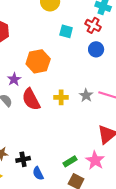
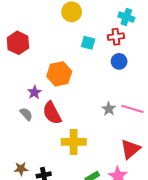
red cross: (93, 25) -> (116, 37), turned -35
yellow cross: (61, 97) -> (74, 142), moved, size x1.6

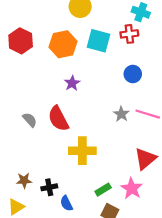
cyan square: (88, 43) -> (98, 41), size x1.5
blue circle: (119, 61) -> (133, 74), moved
orange hexagon: (59, 74) -> (63, 44), moved
purple star: (34, 92) -> (72, 83), moved

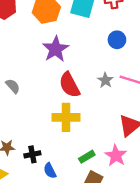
purple star: (72, 83) -> (56, 49), size x1.6
red semicircle: (58, 119) -> (69, 85), moved

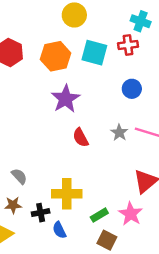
red semicircle: (69, 85) -> (81, 138), size x0.7
gray semicircle: (13, 86) -> (19, 176), moved
yellow cross: (66, 117) -> (67, 194), moved

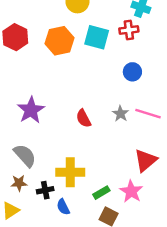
purple star: (66, 99) -> (31, 110), moved
gray semicircle: (19, 176) -> (25, 155), size x1.5

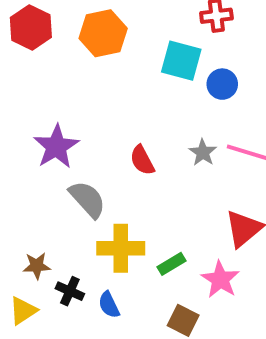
cyan square: (97, 37) -> (181, 61), moved
gray semicircle: (25, 155) -> (87, 199), moved
black cross: (45, 190) -> (70, 291), moved, turned 35
green rectangle: (101, 193) -> (171, 264), moved

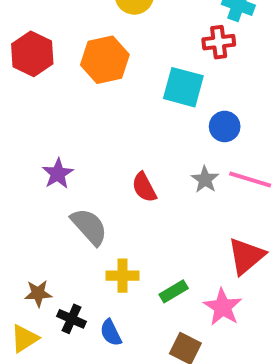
blue circle: (222, 84) -> (225, 126), moved
purple star: (56, 147) -> (58, 174), size x0.7
yellow cross: (121, 248) -> (123, 276), size x0.7

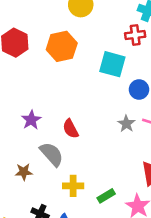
red semicircle: (144, 187) -> (71, 129), moved
brown star: (38, 293) -> (24, 172), moved

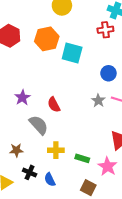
cyan square: (112, 64) -> (72, 53), moved
brown star: (24, 172) -> (16, 150), moved
green rectangle: (106, 196) -> (82, 158), turned 48

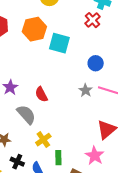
red cross: (105, 30) -> (93, 20), turned -35
yellow cross: (56, 150) -> (43, 140), turned -35
green rectangle: (82, 158) -> (58, 158), moved, turned 72

